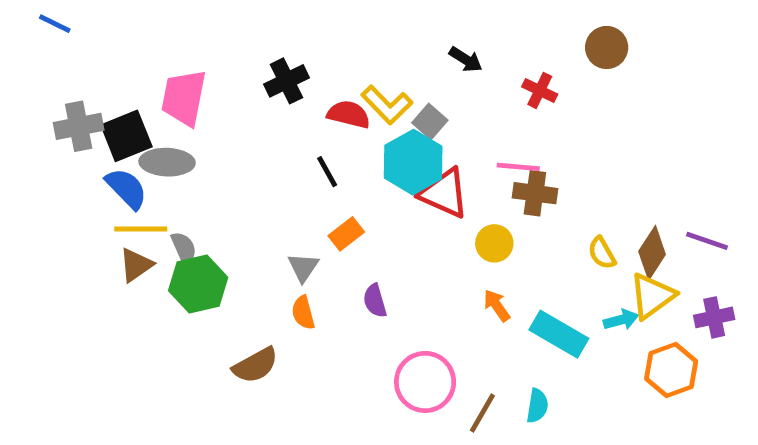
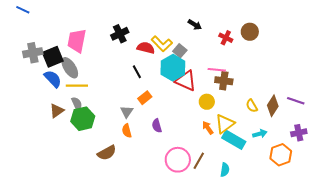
brown circle: (607, 47) -> (250, 32), moved
gray ellipse: (167, 162) -> (70, 68), turned 55
yellow line: (141, 229) -> (77, 86), moved
yellow triangle: (652, 296) -> (225, 124), moved
brown line: (482, 413) -> (199, 161), moved

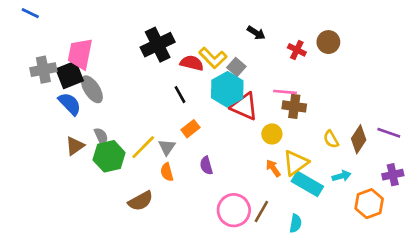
black cross: (120, 34) -> (158, 45), size x1.4
pink trapezoid: (77, 41) -> (80, 54), moved
yellow line: (77, 86) -> (143, 147), moved, turned -45

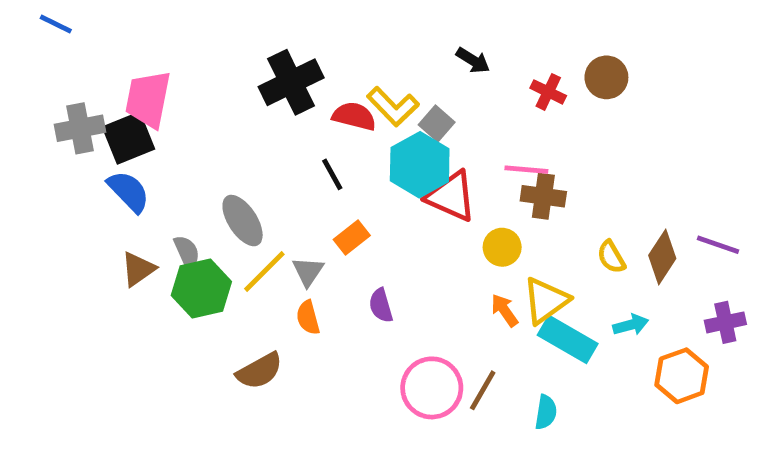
gray ellipse: (92, 89) -> (243, 221), moved

